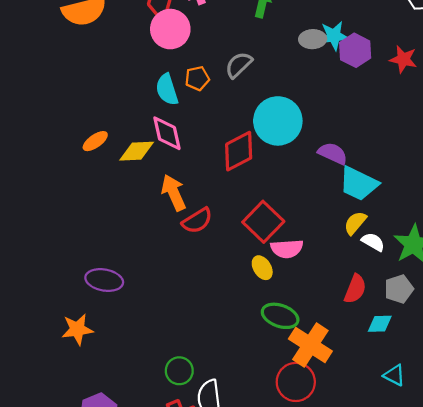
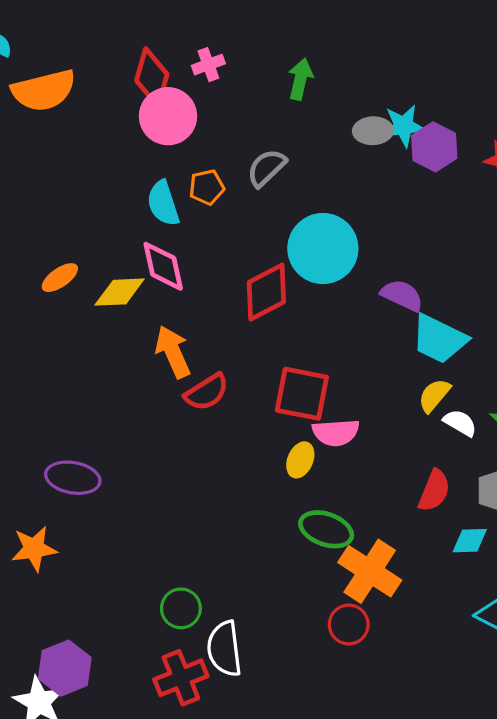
red square: (263, 222) -> (302, 394), turned -33
yellow ellipse: (262, 268) -> (300, 460), turned 55
red circle: (296, 382) -> (349, 625), size x0.7

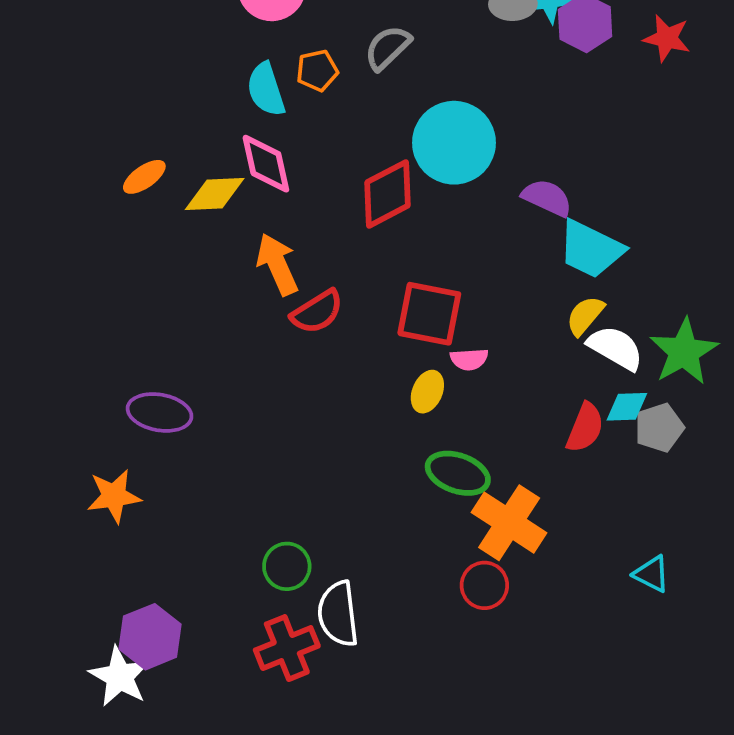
white semicircle: (460, 423) -> (615, 348), size x1.4
pink semicircle: (336, 432) -> (469, 359), size x0.7
cyan diamond: (470, 541) -> (627, 407), moved

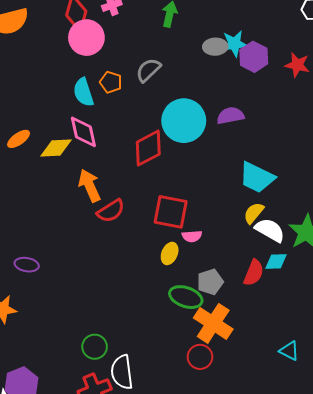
orange pentagon: (317, 71) -> (111, 82), turned 30
purple semicircle: (547, 198) -> (230, 116), moved, turned -36
purple ellipse: (160, 412) -> (27, 265), size x0.7
gray pentagon: (659, 428) -> (210, 282), moved

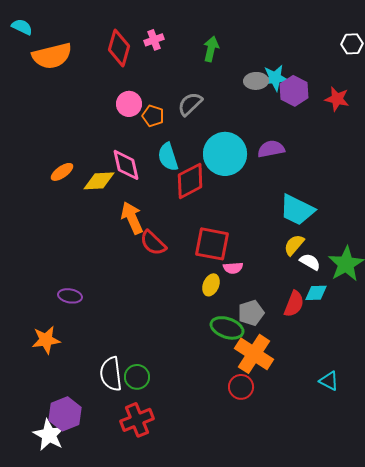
pink circle: (86, 38) -> (129, 104), moved, size x0.7
cyan semicircle: (83, 92) -> (168, 157), moved
red semicircle: (111, 211) -> (153, 243), turned 76
white semicircle: (270, 230) -> (310, 262), size x0.7
white semicircle: (122, 372) -> (111, 374), moved

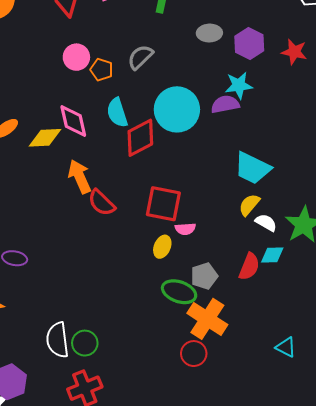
cyan star: (275, 78) -> (239, 85), moved

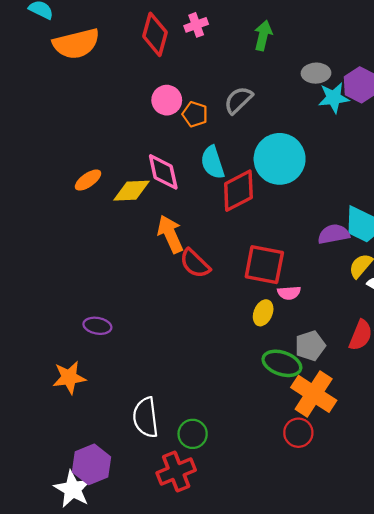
cyan star: (239, 85) -> (334, 98), moved
purple semicircle: (225, 104) -> (334, 234), moved
green circle: (85, 343) -> (193, 434), moved

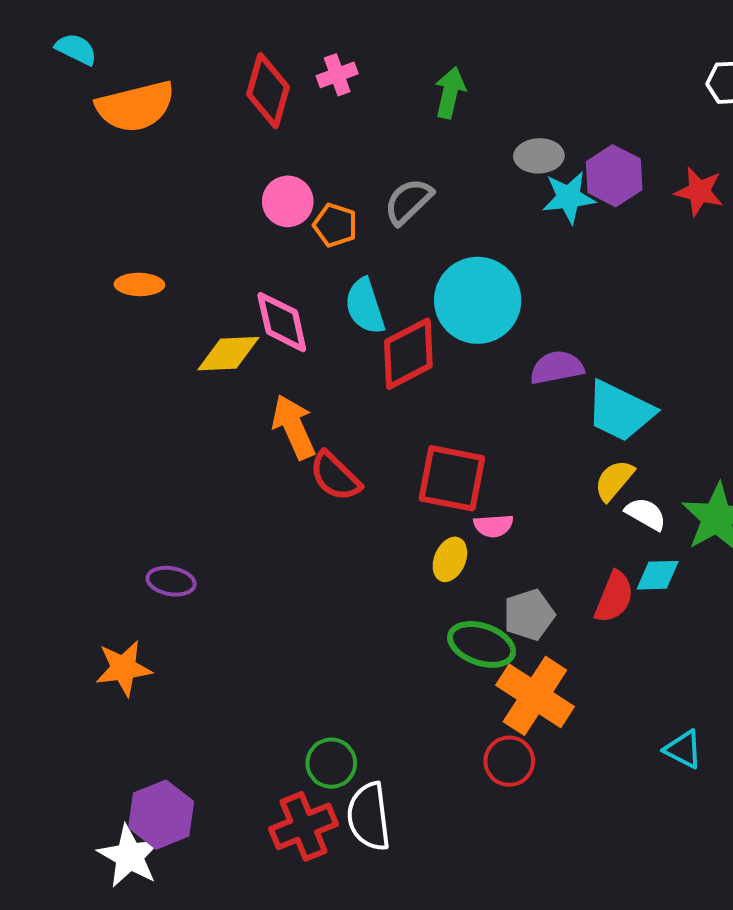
orange ellipse: (88, 180) -> (139, 284), moved, turned 36
purple semicircle: (334, 234) -> (557, 368), moved
white semicircle: (146, 417) -> (369, 817), moved

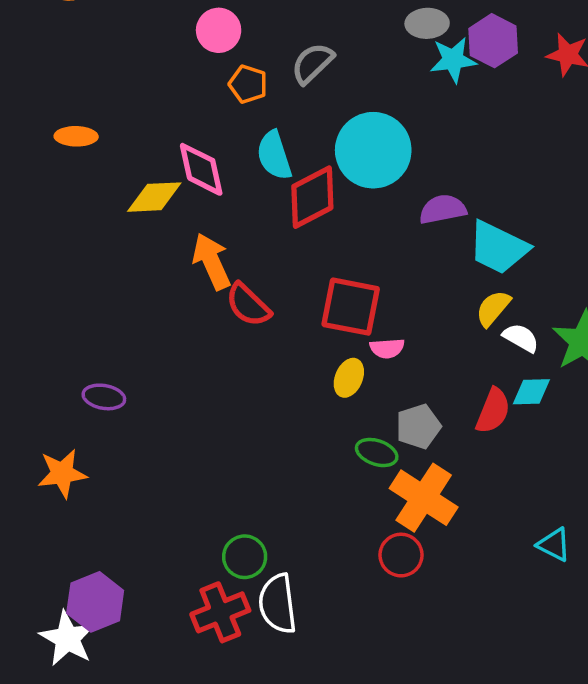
pink circle: (288, 201) -> (219, 30), moved
green ellipse: (482, 644) -> (377, 453), size x0.7

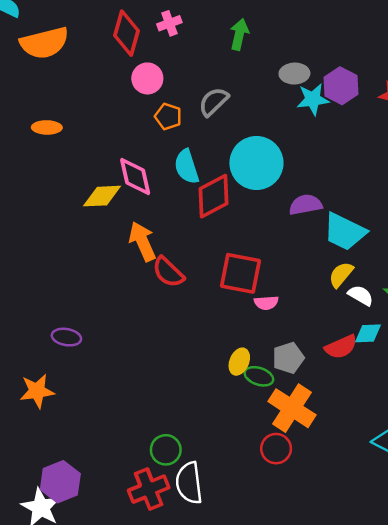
orange ellipse: (76, 136) -> (47, 127), moved
yellow ellipse: (349, 378) -> (239, 362), moved
red semicircle: (493, 411) -> (341, 347), turned 44

